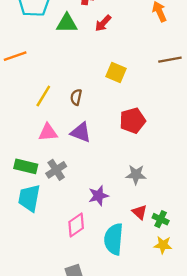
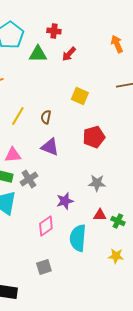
pink triangle: (48, 132) -> (13, 155), moved
red triangle: (139, 212) -> (100, 215), turned -40
yellow star: (163, 245) -> (116, 256), moved

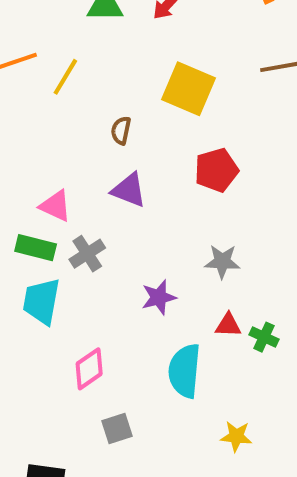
yellow square: (80, 96) -> (189, 89), size x1.5
yellow line: (18, 116) -> (65, 77), moved
pink triangle: (13, 155) -> (55, 206), turned 30
pink diamond: (46, 226) -> (89, 369), moved
yellow star: (116, 256) -> (236, 436), moved

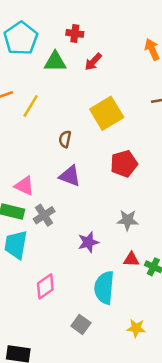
yellow square: (189, 89) -> (107, 113), turned 36
gray square: (117, 428) -> (81, 324), moved, turned -36

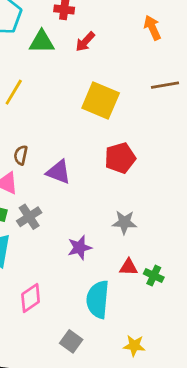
yellow square: (107, 113) -> (101, 101), turned -36
brown semicircle: (65, 139) -> (21, 155), moved

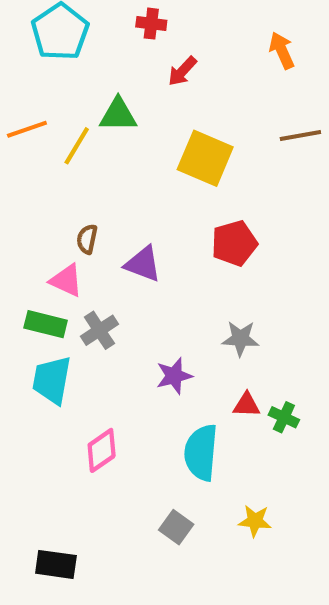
green triangle: (42, 42) -> (118, 115), moved
gray square: (71, 341) -> (176, 527), moved

